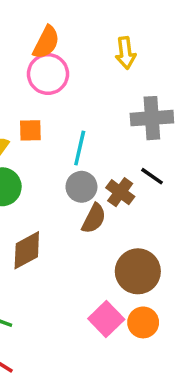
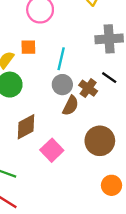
pink square: (106, 319) -> (52, 150), moved
orange circle: (143, 322) -> (112, 185), moved

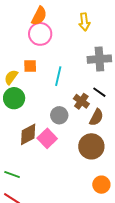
gray circle: (62, 85) -> (59, 115), moved
brown semicircle: (71, 106) -> (96, 117), moved
pink square: (52, 150) -> (47, 138), moved

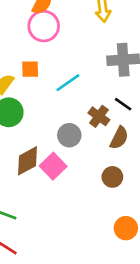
cyan line: (58, 76) -> (68, 83), turned 42
brown circle: (91, 146) -> (112, 177), size x0.6

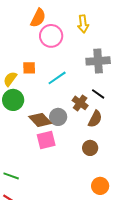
pink circle: (44, 26) -> (51, 36), moved
brown diamond: (28, 161) -> (40, 120), moved, turned 75
pink square: (53, 166) -> (46, 140), turned 30

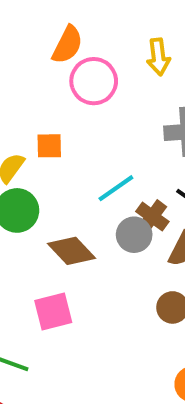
cyan line: (57, 78) -> (116, 188), moved
gray circle: (58, 117) -> (134, 235), moved
pink square: (46, 140) -> (53, 311), moved

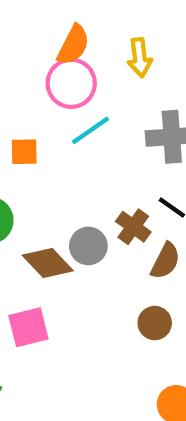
orange semicircle: (67, 45) -> (73, 45), moved
cyan line: (116, 188) -> (90, 130), moved
gray circle: (134, 235) -> (88, 246), moved

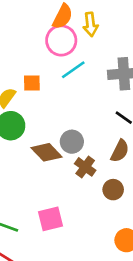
yellow arrow: (140, 58) -> (90, 24), moved
brown cross: (133, 227) -> (85, 167), moved
pink square: (28, 327) -> (51, 219), moved

